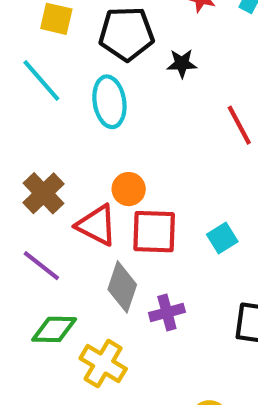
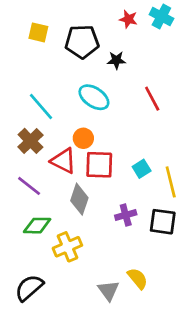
cyan line: (41, 81) -> (41, 107), moved
cyan ellipse: (109, 102) -> (94, 97), moved, turned -48
purple cross: (167, 312) -> (126, 215), moved
yellow cross: (103, 364) -> (67, 247), turned 36

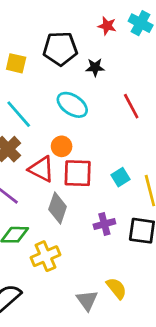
yellow square: (38, 32) -> (16, 63), moved

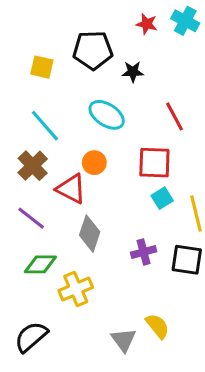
red square: (78, 173) -> (154, 163), moved

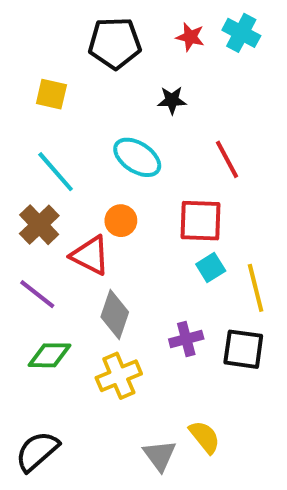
black pentagon: (93, 50) -> (115, 43), moved
yellow cross: (76, 289) -> (119, 376), moved

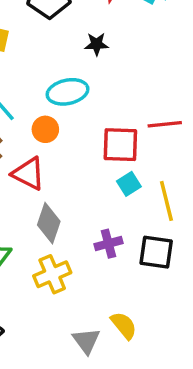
cyan ellipse: (137, 157) -> (68, 92), turned -45
red line: (227, 159) -> (165, 124), moved, turned -68
orange circle: (121, 221) -> (45, 129), moved

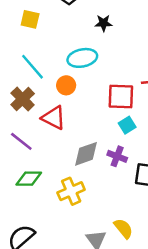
gray diamond: (49, 223) -> (86, 154), moved, turned 52
purple cross: (108, 244) -> (117, 156), moved, turned 36

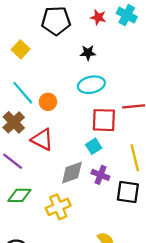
yellow square: (30, 19) -> (21, 49), turned 30
cyan ellipse: (82, 58) -> (91, 85), moved
orange circle: (66, 85) -> (48, 102), moved
cyan square: (127, 125) -> (94, 146), moved

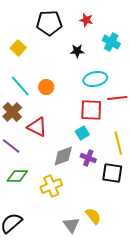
cyan cross: (127, 15) -> (111, 42), moved
cyan ellipse: (91, 85) -> (95, 79), moved
orange circle: (48, 102) -> (46, 87), moved

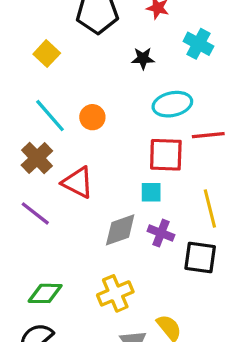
cyan square: (82, 133) -> (151, 192), turned 32
green diamond: (17, 176) -> (45, 293), moved
yellow cross: (51, 186) -> (115, 293), moved

